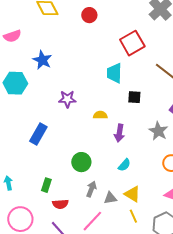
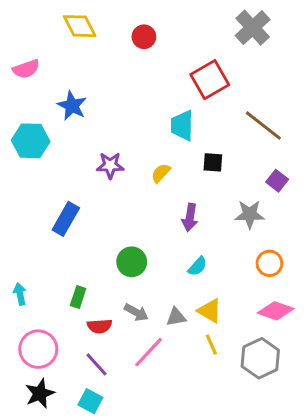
yellow semicircle: (100, 115) -> (161, 173), moved, turned -48
gray star: (158, 131) -> (250, 214), turned -30
gray arrow: (91, 189) -> (136, 312), moved, turned 98

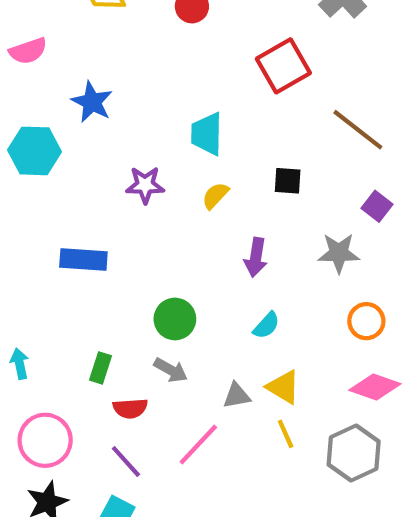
cyan trapezoid: (182, 126) -> (207, 134), moved
blue rectangle: (66, 219) -> (83, 259), turned 64
gray arrow: (136, 312) -> (171, 370), moved

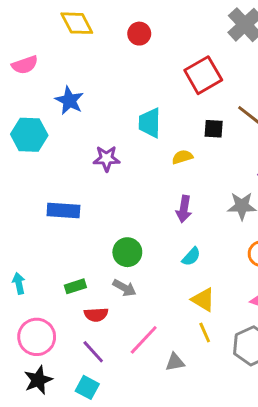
black square: (288, 181) -> (214, 129), moved
yellow semicircle: (215, 196) -> (182, 157), moved, turned 30
green rectangle: (100, 368) -> (75, 286), turned 54
gray triangle: (237, 396) -> (175, 362), moved

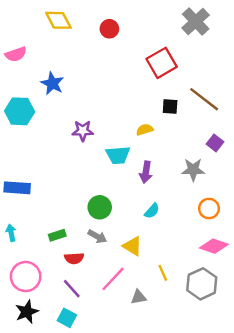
cyan trapezoid: (150, 123) -> (118, 155), moved, turned -95
blue rectangle: (63, 211) -> (17, 188), moved
yellow triangle: (203, 300) -> (132, 246), moved

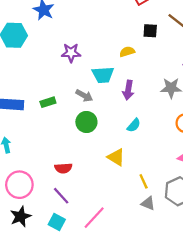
green rectangle: (57, 235) -> (48, 102), moved
gray arrow: (97, 236) -> (84, 96), moved
pink line: (113, 279) -> (94, 218), moved
gray triangle: (139, 297) -> (148, 203), moved, turned 32

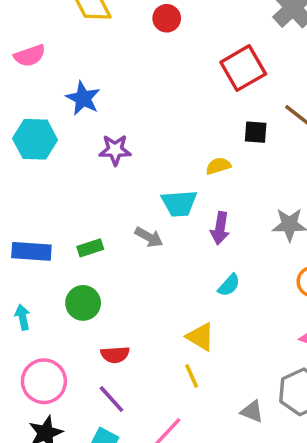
purple star: (71, 53) -> (115, 150), moved
green circle: (86, 122) -> (83, 303), moved
yellow line: (144, 181) -> (192, 376), moved

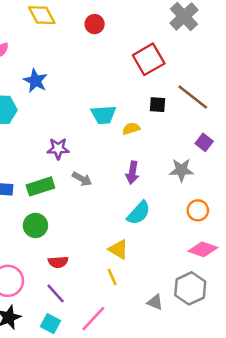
purple star: (115, 150) -> (58, 149), moved
cyan trapezoid: (179, 203) -> (103, 115), moved
green rectangle: (90, 248) -> (40, 186), size x1.5
cyan semicircle: (229, 285) -> (139, 213), size x1.5

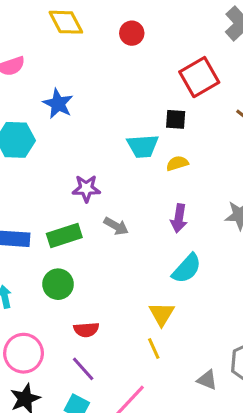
black square: (158, 105) -> (176, 119), moved
yellow triangle: (119, 249) -> (162, 314), turned 30

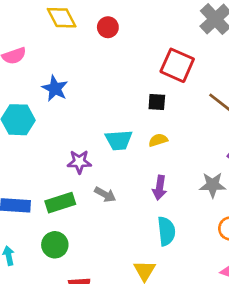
red circle: (132, 33) -> (108, 27), moved
red square: (199, 77) -> (177, 65), turned -36
cyan trapezoid: (143, 146) -> (119, 140), moved
cyan semicircle: (187, 268) -> (166, 231), turned -48

